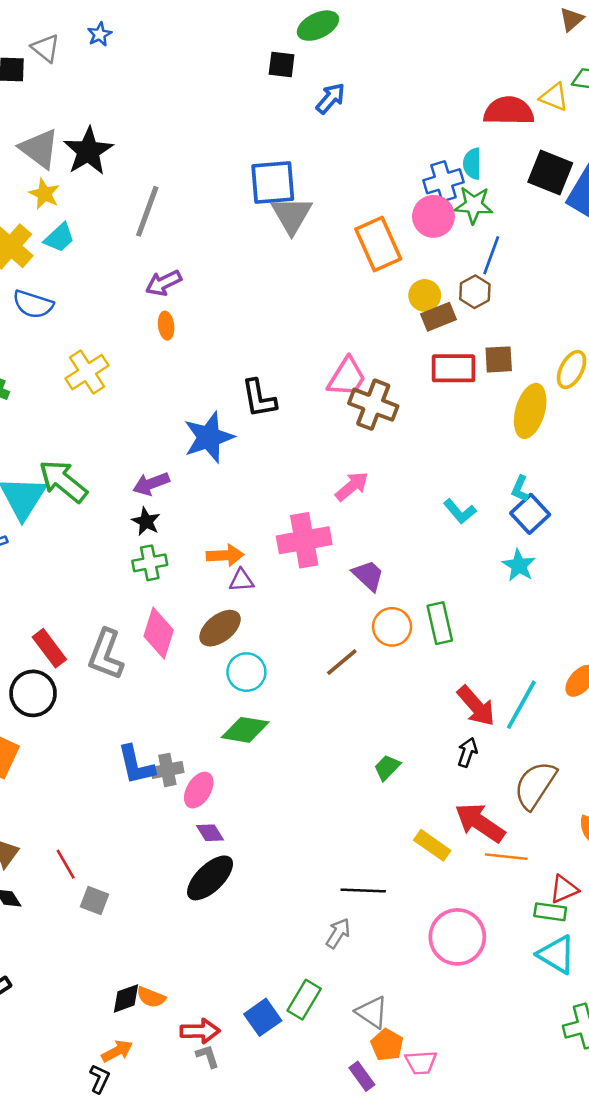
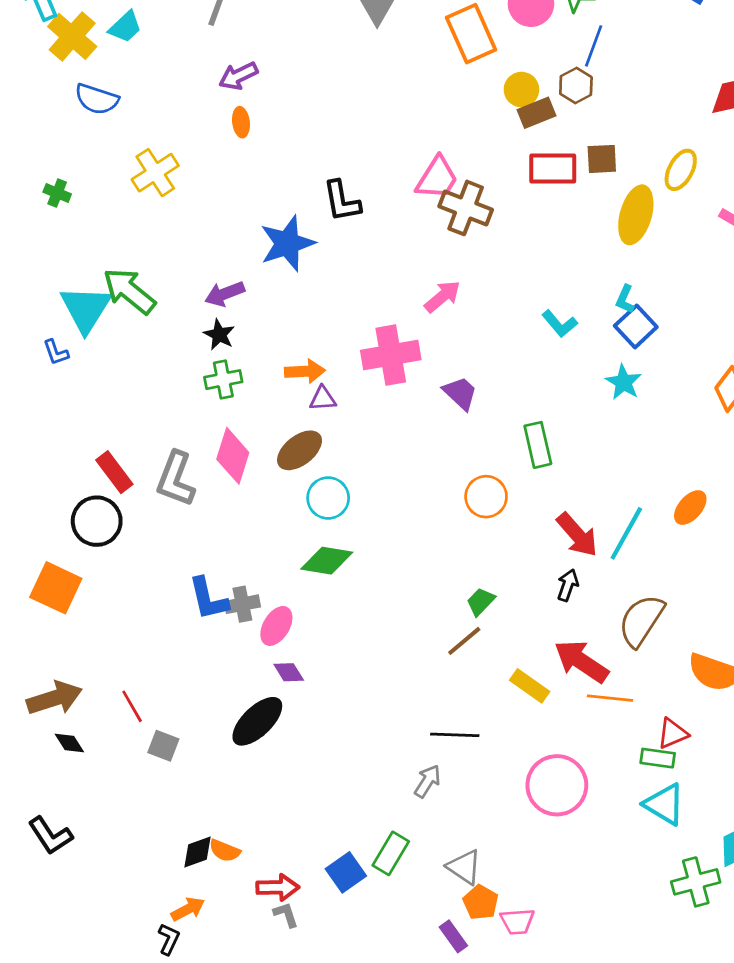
orange circle: (392, 627) -> (486, 497), moved
brown line: (342, 662) -> (464, 641), moved
black ellipse: (210, 878) -> (257, 721), moved

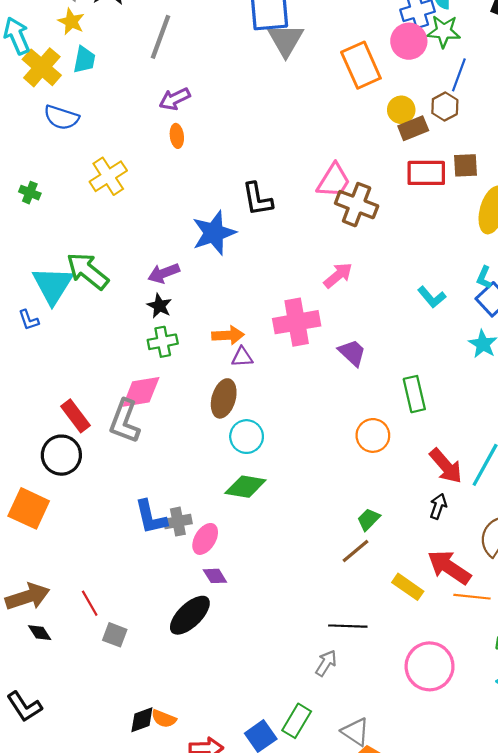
cyan trapezoid: (125, 27) -> (84, 60), turned -36
brown ellipse: (300, 450) -> (224, 398), turned -36
pink diamond: (233, 456) -> (141, 392), moved, turned 63

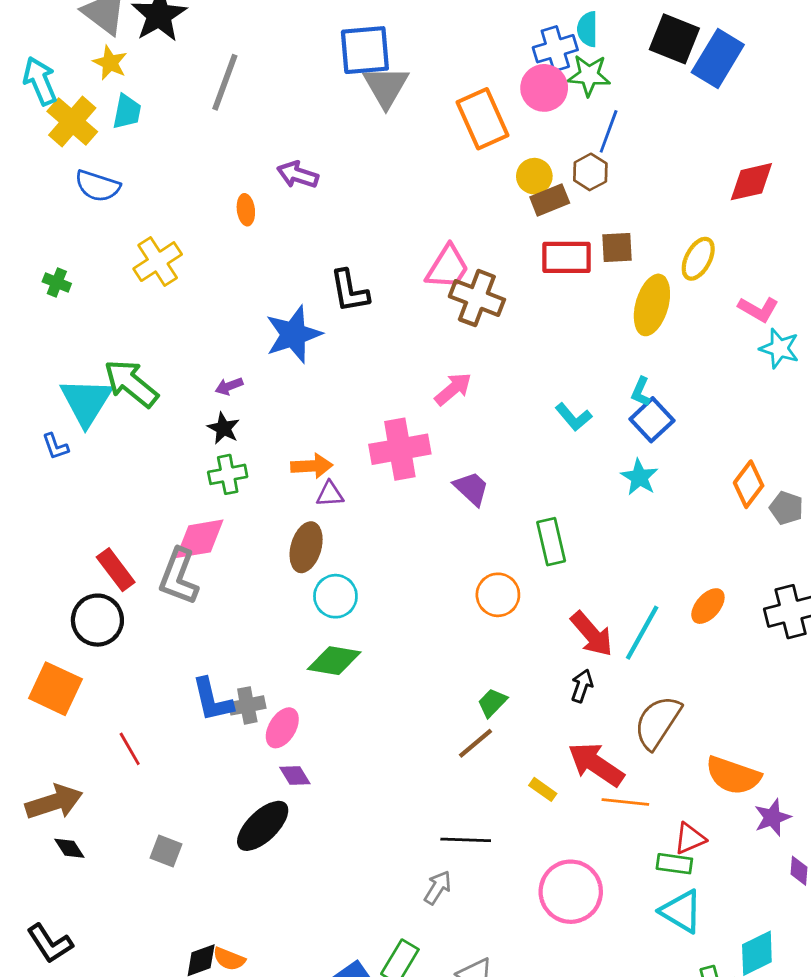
purple arrow: (175, 99) -> (298, 175), moved, turned 44
purple arrow: (164, 273) -> (229, 386), size x0.7
yellow rectangle: (408, 587) -> (543, 789), size x0.7
red line: (90, 603) -> (130, 749), moved

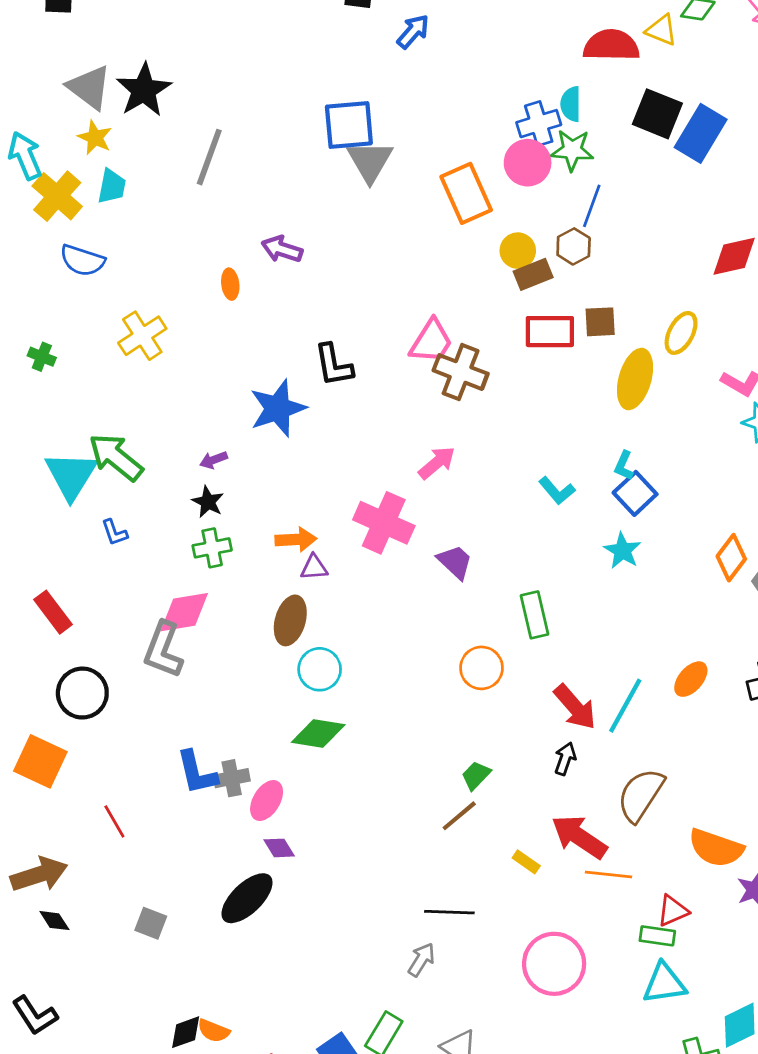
blue L-shape: (55, 446) -> (114, 533), moved
pink cross: (400, 449) -> (384, 523), turned 34
red rectangle: (116, 570) -> (53, 612), moved
cyan triangle: (681, 911) -> (664, 983), turned -39

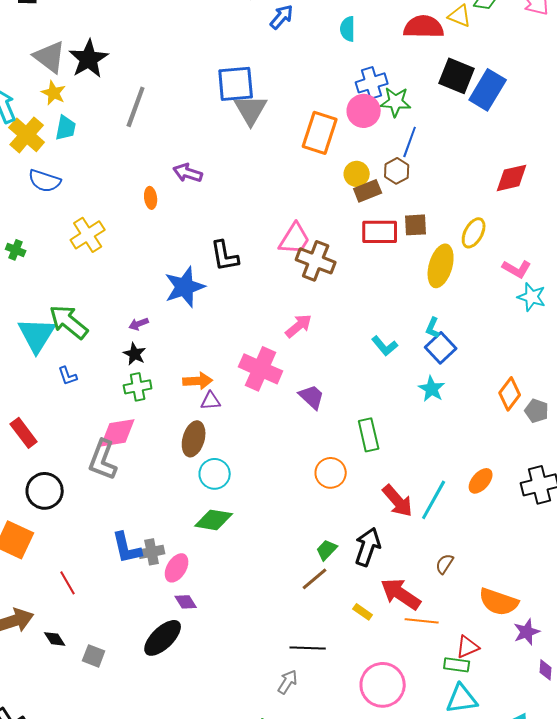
cyan semicircle: (571, 104) -> (348, 29), moved
orange rectangle: (466, 193) -> (320, 133), turned 42
black arrow: (565, 759) -> (368, 547), moved, size x1.6
brown semicircle: (641, 795) -> (445, 564), size x0.5
black diamond: (54, 921) -> (55, 639), moved

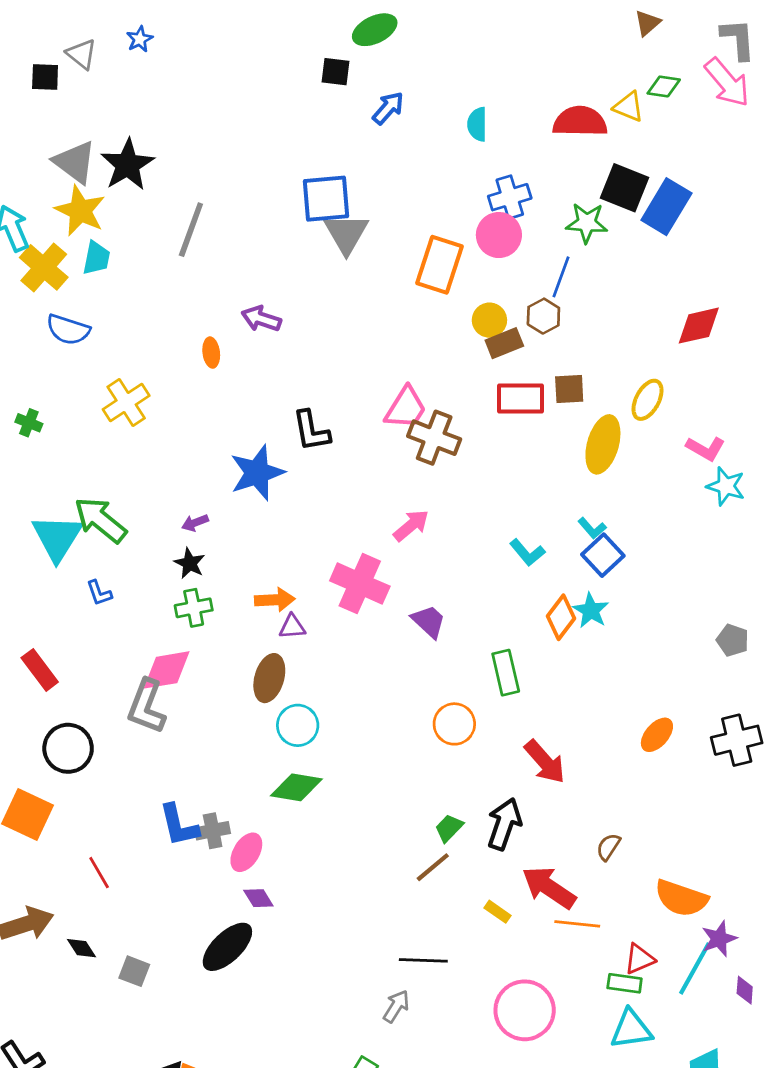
yellow star: (54, 93) -> (80, 211), size x1.5
green star: (396, 102) -> (587, 223), moved
cyan L-shape: (433, 328) -> (592, 528), turned -65
orange diamond: (510, 394) -> (561, 617), moved
cyan line: (434, 500) -> (695, 968), moved

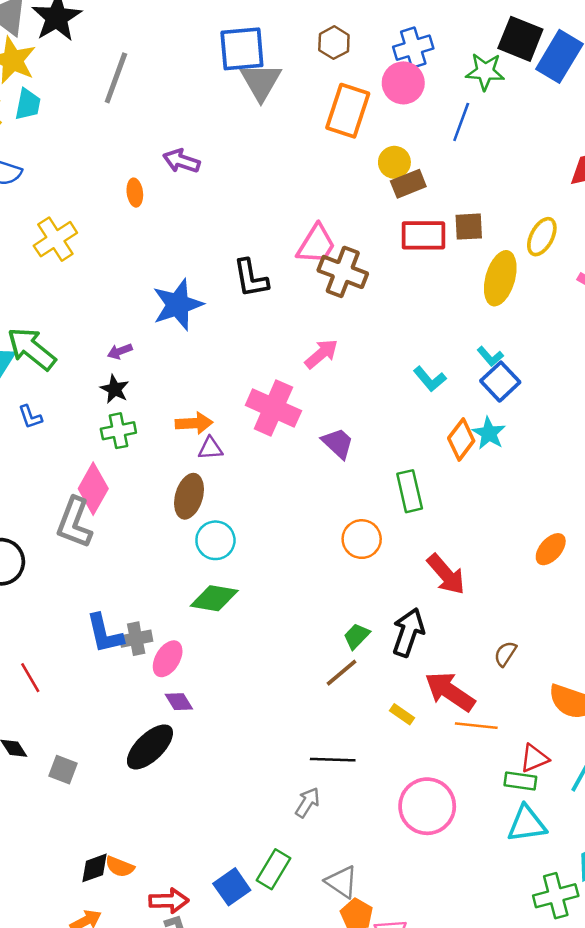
brown hexagon: (543, 316) -> (334, 43), moved
black L-shape: (311, 431) -> (251, 278), moved
pink diamond: (167, 670) -> (93, 489), turned -51

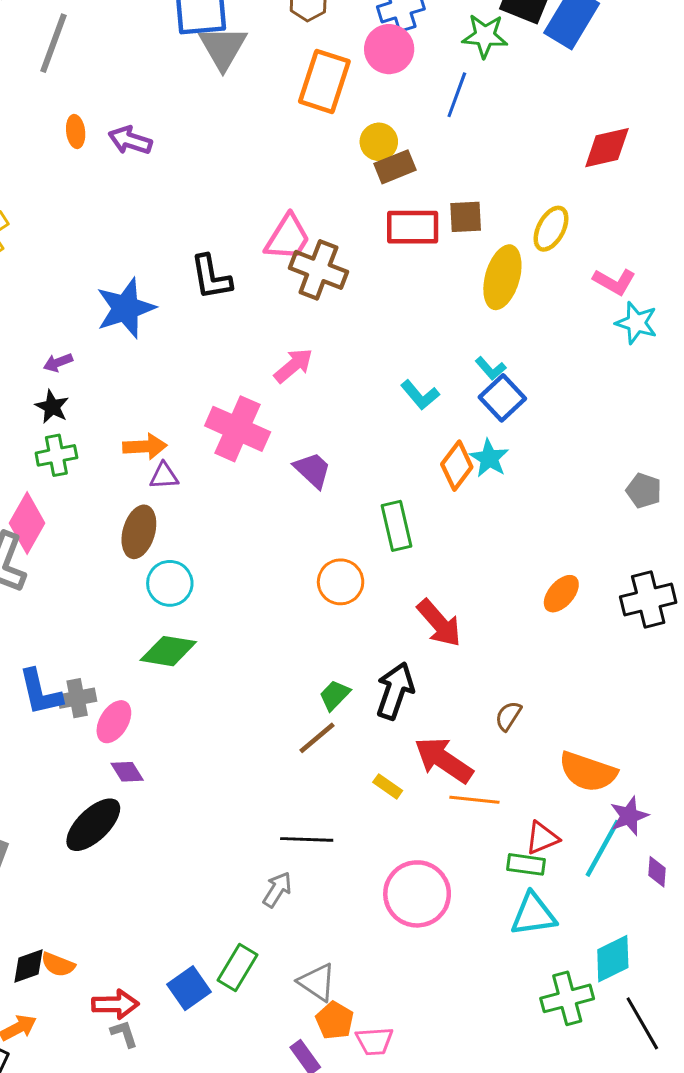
orange ellipse: (135, 193) -> (76, 132), moved

